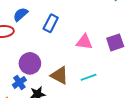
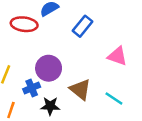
cyan line: (89, 77) -> (114, 99), turned 42

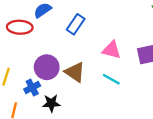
brown triangle: (80, 89) -> (75, 72), moved
cyan line: (114, 99) -> (111, 79), moved

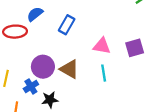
cyan line: (111, 79) -> (104, 73), turned 56

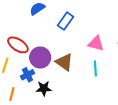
red ellipse: (15, 32) -> (18, 45), moved, turned 30

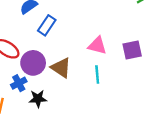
blue rectangle: (65, 21) -> (47, 25), moved

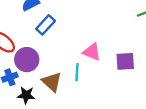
brown triangle: (61, 68) -> (52, 82), moved
cyan line: (97, 74) -> (77, 72), moved

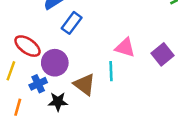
purple square: (125, 61) -> (162, 54), turned -30

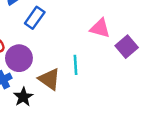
pink triangle: (125, 48) -> (100, 28), moved
black star: (58, 102) -> (23, 97), turned -30

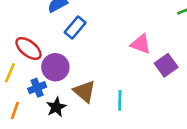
cyan line: (75, 65) -> (120, 100), moved

